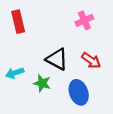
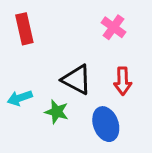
pink cross: (84, 20) -> (113, 27), turned -30
red arrow: (91, 60) -> (123, 81), turned 54

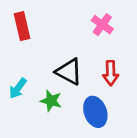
cyan arrow: (20, 98) -> (18, 88), turned -35

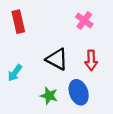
green star: (51, 101) -> (49, 96), moved

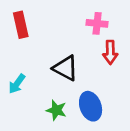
pink cross: (84, 21) -> (97, 23), turned -30
red arrow: (91, 60) -> (110, 52), moved

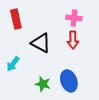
red arrow: (110, 52) -> (73, 40), moved
black triangle: (66, 68) -> (41, 43), moved

